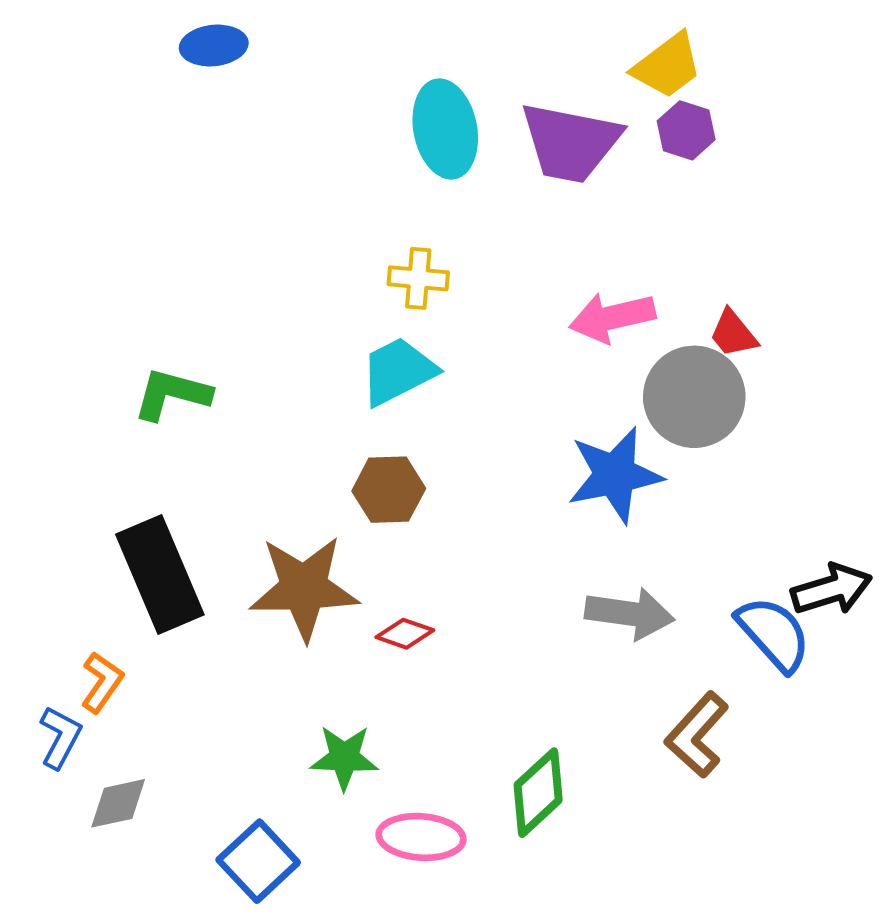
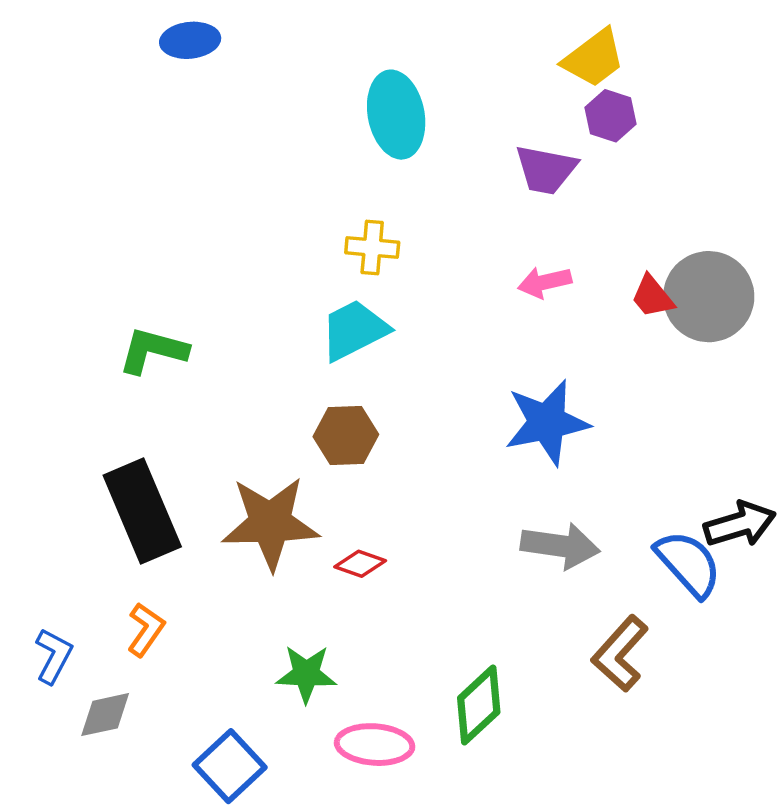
purple trapezoid: (570, 142) -> (546, 170), moved, size x0.7
pink arrow: (612, 317) -> (545, 282), size x0.7
gray circle: (694, 397) -> (709, 297), moved
orange L-shape: (102, 682) -> (146, 630), moved

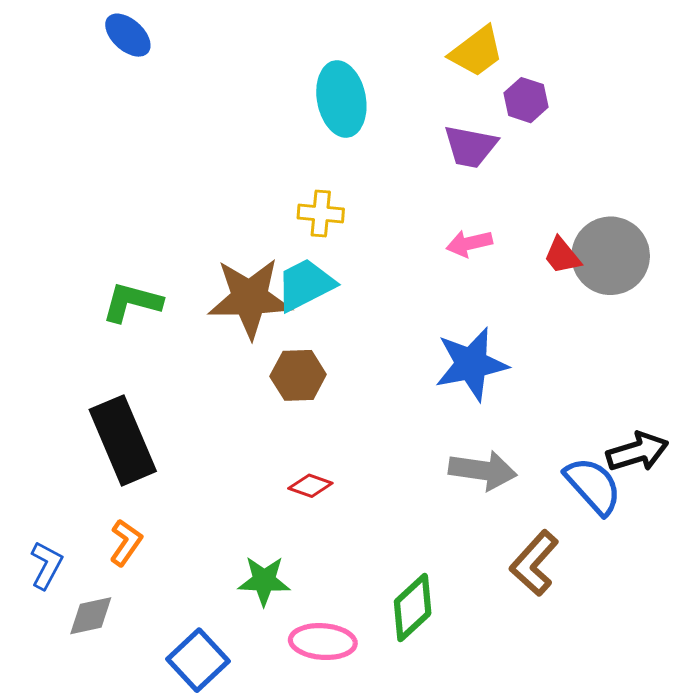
blue ellipse: (190, 40) -> (128, 35), moved, turned 48
yellow trapezoid: (594, 58) -> (477, 52), moved
brown star: (270, 523) -> (250, 298), moved

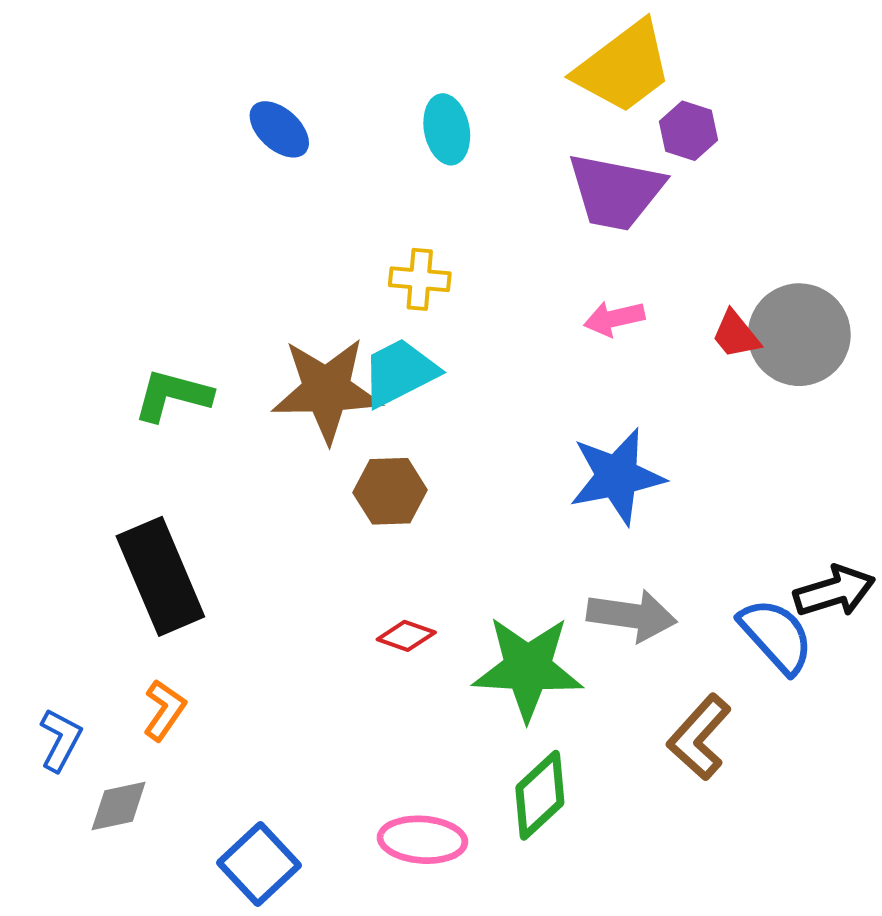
blue ellipse: (128, 35) -> (279, 129), moved
yellow trapezoid: (477, 52) -> (624, 67), size x1.4
cyan ellipse: (341, 99) -> (447, 129), size x0.7
purple trapezoid: (470, 146) -> (616, 191), size x1.4
green star: (264, 581) -> (528, 668), moved, size x1.6

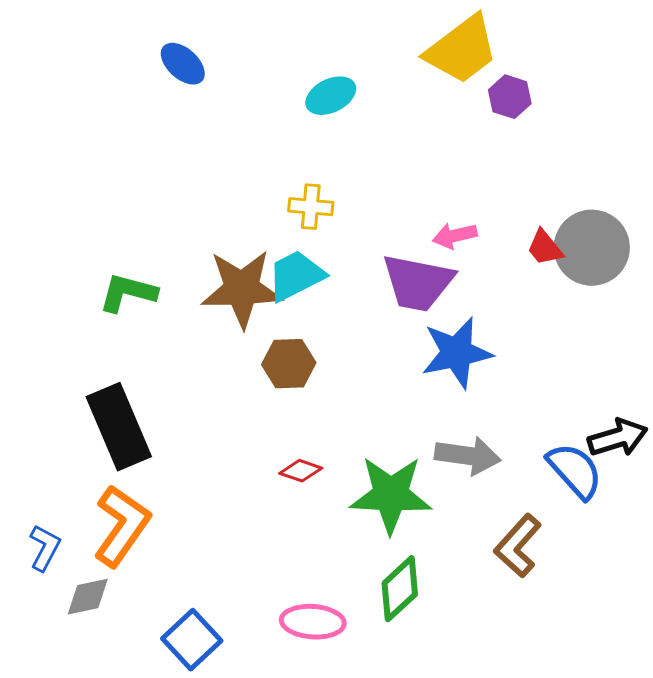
blue ellipse: (279, 129) -> (183, 64), moved
cyan ellipse: (447, 129) -> (331, 96), turned 75
purple trapezoid: (616, 191) -> (418, 283), moved
orange L-shape: (164, 710) -> (122, 526), size x1.8

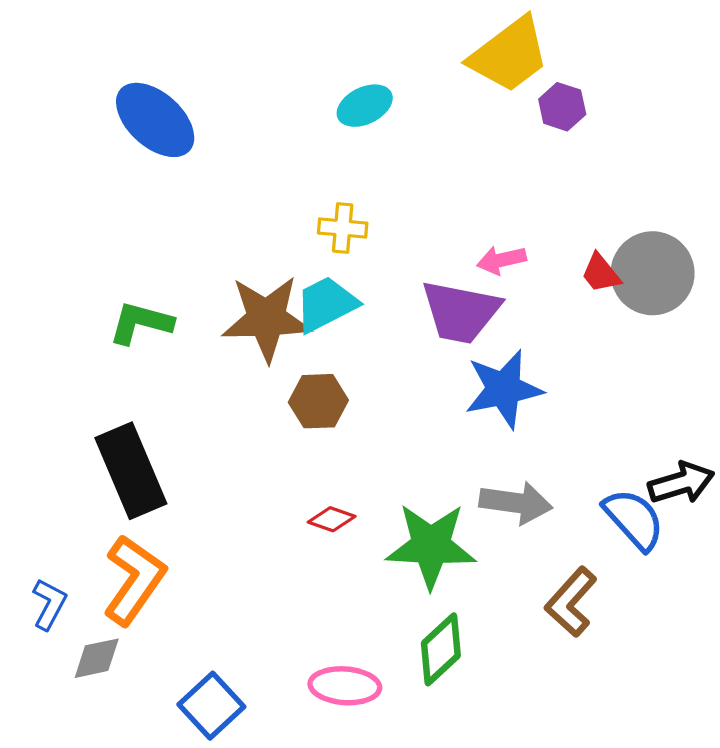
blue ellipse: (183, 64) -> (155, 120), moved, size x1.6

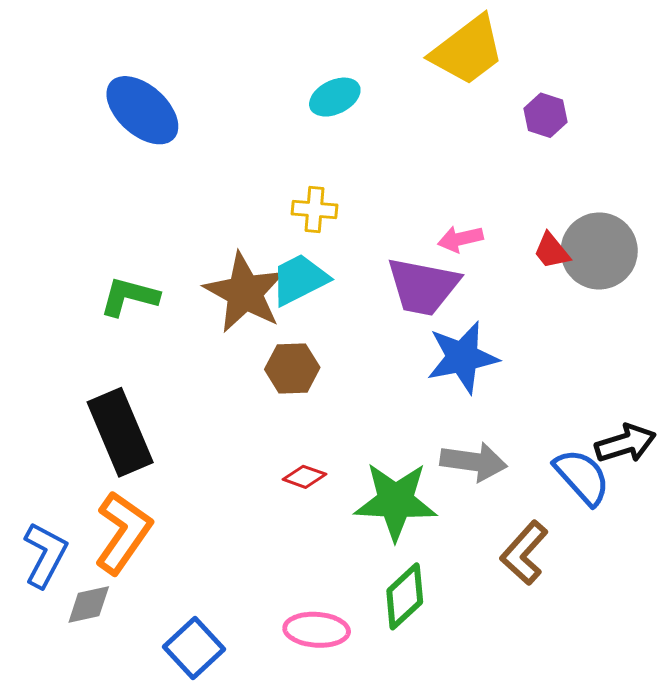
purple hexagon: (562, 107) -> (545, 115), moved
brown star: (267, 318) -> (245, 293), turned 30
blue L-shape: (49, 604) -> (45, 555), size x1.4

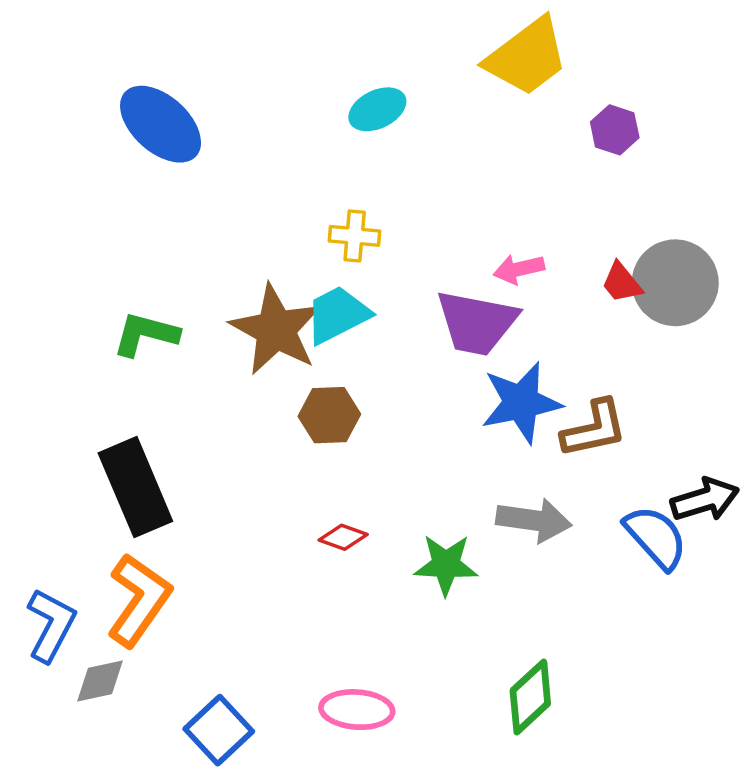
green star: (396, 501) -> (446, 565), size x0.7
brown L-shape: (524, 553) -> (594, 429), moved, turned -144
green diamond: (405, 596) -> (530, 697), moved

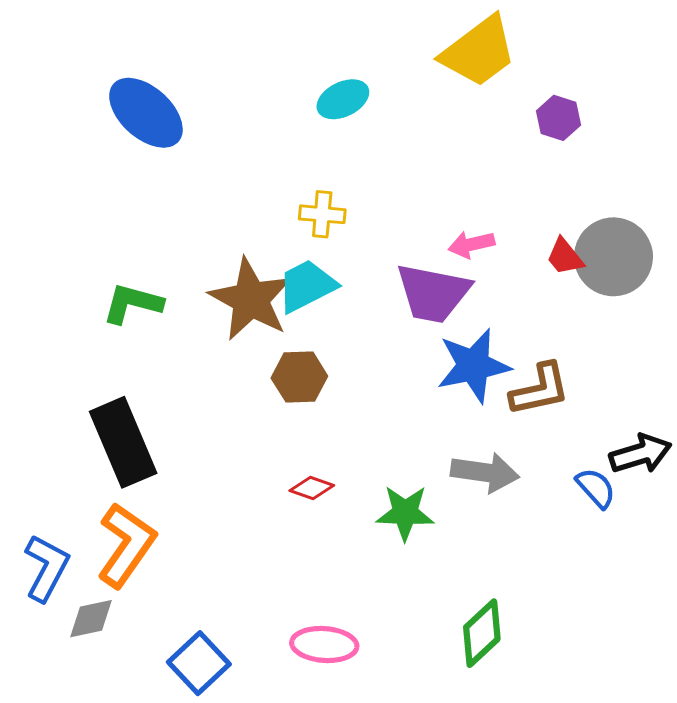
blue semicircle: (656, 537) -> (596, 488), size x0.7

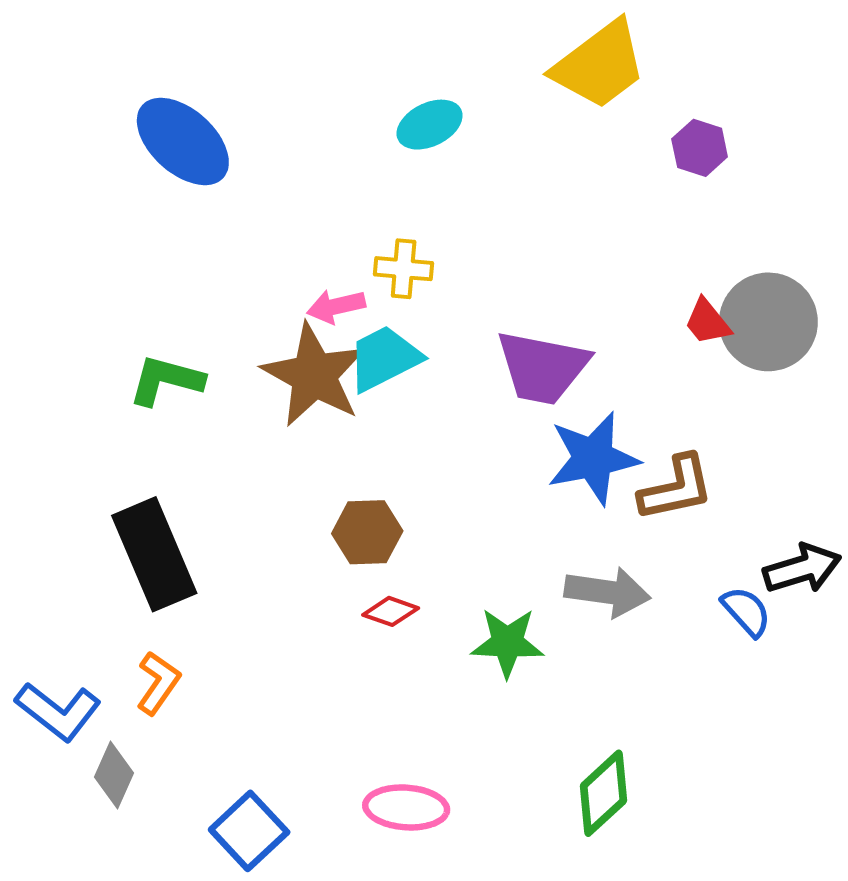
pink arrow: (471, 244) -> (336, 306), moved
brown hexagon: (299, 377) -> (367, 532), moved
orange L-shape: (126, 545) -> (158, 683), size x0.6
blue L-shape: (46, 568) -> (58, 711), turned 100
gray diamond: (91, 619) -> (114, 775), turned -54

